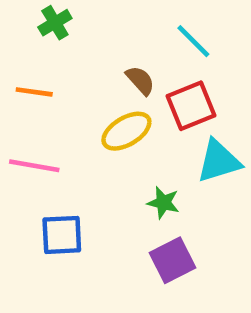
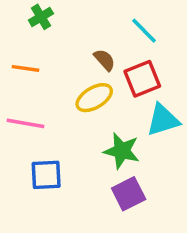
green star: (163, 203) -> (122, 151), size x1.5

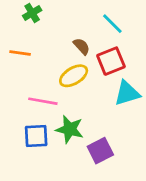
pink line: (26, 123) -> (43, 101), moved
green star: (122, 151) -> (70, 129), moved

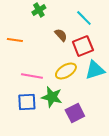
green cross: (32, 13) -> (39, 10), moved
yellow ellipse: (74, 76) -> (66, 71), moved

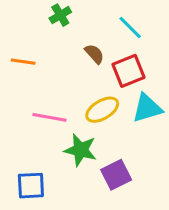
blue square: (27, 102) -> (31, 186), moved

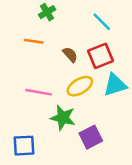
brown semicircle: (94, 54) -> (70, 55), moved
orange line: (23, 62) -> (34, 41), moved

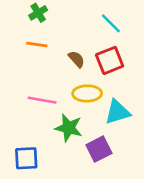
green cross: (47, 12) -> (38, 13), moved
cyan triangle: (115, 85) -> (118, 112), moved
yellow ellipse: (80, 86) -> (87, 93), turned 30

